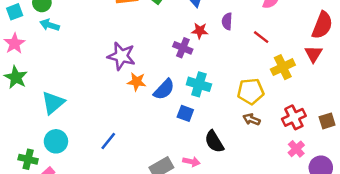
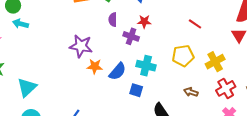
purple semicircle: (227, 21) -> (113, 20), moved
yellow cross: (283, 67) -> (215, 62), moved
yellow pentagon: (251, 91) -> (183, 56), moved

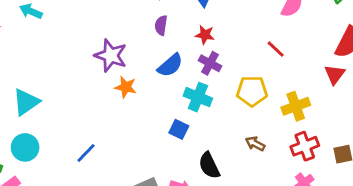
purple cross: (131, 36) -> (210, 63), moved
blue semicircle: (118, 71) -> (170, 65), moved

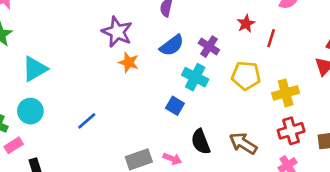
red star: (205, 35) -> (246, 24), moved, turned 30
red line: (276, 49) -> (271, 38), turned 60
brown arrow: (255, 144) -> (243, 143), moved, size x1.5

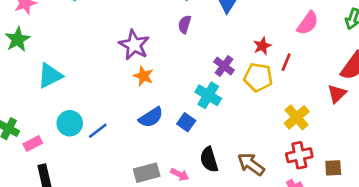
blue semicircle: (172, 45) -> (151, 117), moved
yellow pentagon: (246, 76) -> (258, 77), moved
yellow cross: (286, 93) -> (297, 117), turned -30
cyan circle: (30, 111) -> (70, 123), moved
pink rectangle: (14, 145) -> (33, 143), moved

